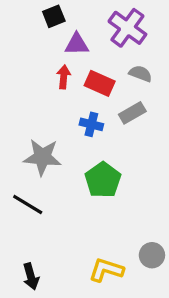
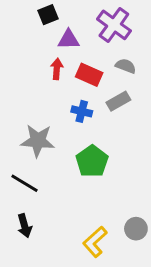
yellow L-shape: (106, 270) -> (95, 242), turned -60
black arrow: (31, 276) -> (25, 226), moved

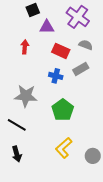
red arrow: (57, 69) -> (25, 47), moved
yellow L-shape: (95, 242) -> (64, 148), moved

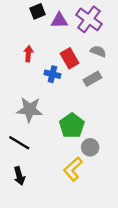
purple triangle: (47, 27) -> (59, 20), moved
red rectangle: (61, 51) -> (70, 58), turned 36
blue cross: (56, 76) -> (52, 74), moved
gray circle: (93, 156) -> (90, 147), moved

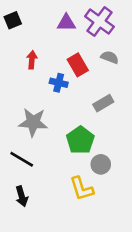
black square: (38, 11) -> (13, 20), moved
gray rectangle: (92, 79) -> (103, 103), moved
yellow L-shape: (73, 169) -> (82, 189), turned -65

